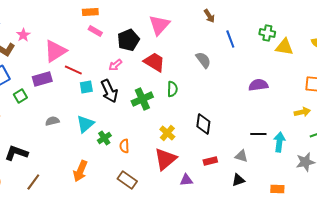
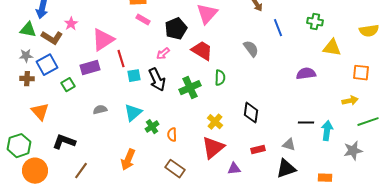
yellow triangle: (284, 47) -> (332, 48), moved
red line: (73, 70) -> (121, 59), turned 48
black triangle: (238, 180) -> (286, 169), size x1.5

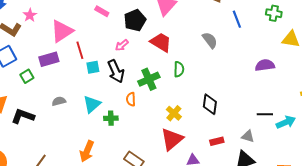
green cross: (152, 127) -> (111, 118), turned 32
cyan arrow: (327, 131) -> (286, 122), turned 60
orange semicircle: (172, 135) -> (131, 99), moved
black L-shape: (64, 142) -> (23, 116), moved

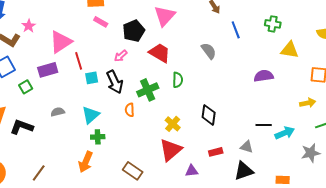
green cross: (111, 118) -> (98, 137), moved

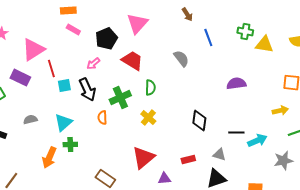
yellow triangle: (290, 50) -> (264, 45), moved
purple rectangle: (48, 70) -> (20, 78), turned 42
black diamond: (209, 115) -> (199, 121), moved
yellow cross: (173, 124) -> (148, 118), moved
orange arrow: (86, 162) -> (49, 158), moved

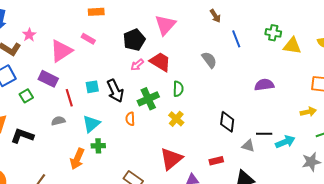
pink rectangle: (73, 30) -> (88, 39), moved
pink arrow: (93, 64) -> (137, 65), moved
red line: (51, 69) -> (69, 98), moved
gray triangle: (219, 155) -> (248, 146), moved

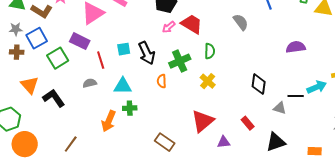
green square: (26, 96) -> (58, 58), size x1.5
cyan triangle: (91, 124) -> (123, 86), turned 42
black L-shape: (22, 136) -> (54, 98), turned 35
cyan arrow: (285, 142) -> (317, 87), moved
red rectangle: (216, 161) -> (248, 123), turned 64

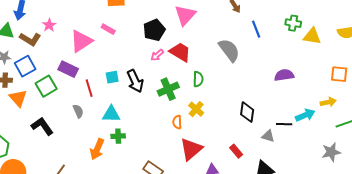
gray semicircle: (241, 22) -> (229, 50), size x1.4
orange semicircle: (162, 81) -> (177, 122), moved
gray semicircle: (90, 83) -> (78, 111), turned 80
orange triangle: (30, 85) -> (18, 98), moved

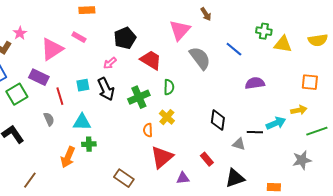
pink triangle: (185, 15) -> (180, 30), moved
blue line: (256, 29) -> (234, 49), moved, turned -30
pink arrow: (157, 55) -> (110, 63), moved

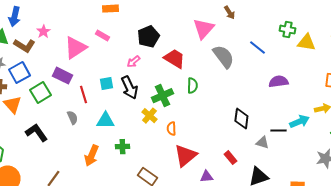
yellow cross: (167, 117) -> (149, 116), moved
green cross: (89, 144) -> (122, 147), moved

